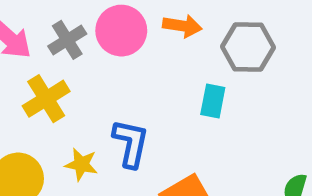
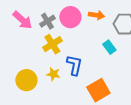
yellow cross: (46, 99) -> (52, 44), moved
cyan rectangle: (213, 101) -> (109, 47), turned -48

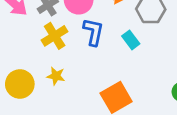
blue L-shape: (74, 65) -> (93, 32), moved

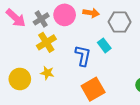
blue L-shape: (93, 32) -> (83, 56), moved

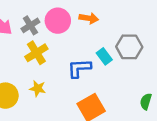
gray hexagon: (120, 22) -> (129, 47), moved
blue L-shape: (83, 56) -> (79, 68), turned -105

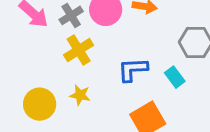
cyan rectangle: (104, 56) -> (175, 77), moved

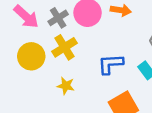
yellow circle: (40, 104) -> (31, 56), moved

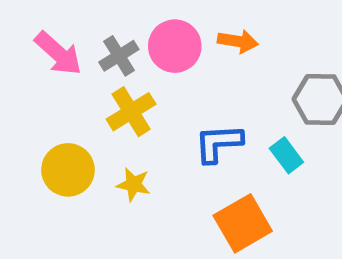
yellow circle: (31, 56) -> (68, 170), moved

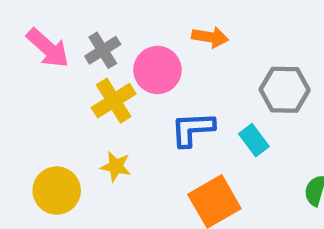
pink circle: (175, 46) -> (157, 70), moved
yellow circle: (68, 170) -> (57, 191), moved

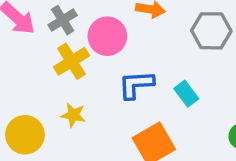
gray hexagon: (285, 90) -> (211, 31), moved

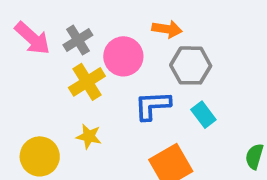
gray hexagon: (211, 31) -> (191, 65), moved

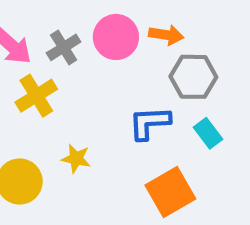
pink circle: (123, 56) -> (116, 37), moved
yellow cross: (87, 82) -> (36, 96), moved

